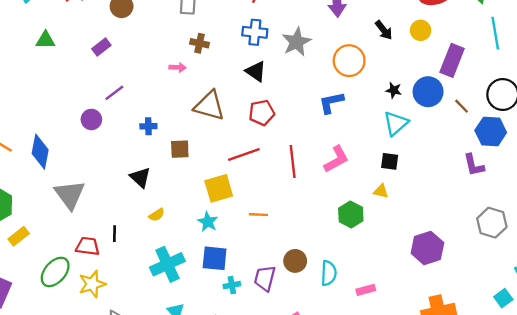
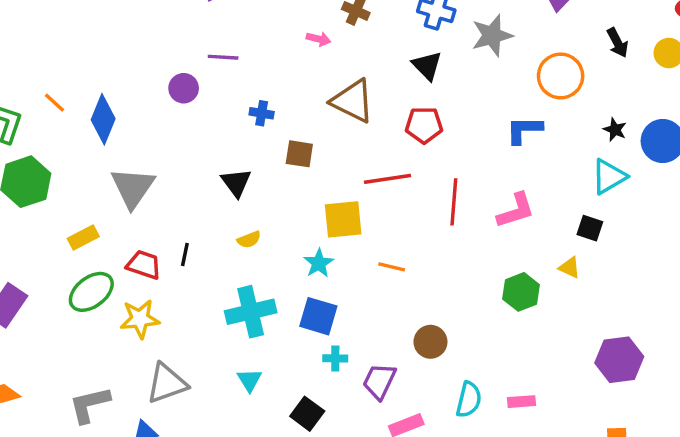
purple line: (114, 93) -> (223, 57), turned 30
yellow rectangle: (19, 236) -> (83, 237), moved
cyan semicircle: (329, 273) -> (469, 400), moved
purple trapezoid: (265, 278) -> (379, 381), moved

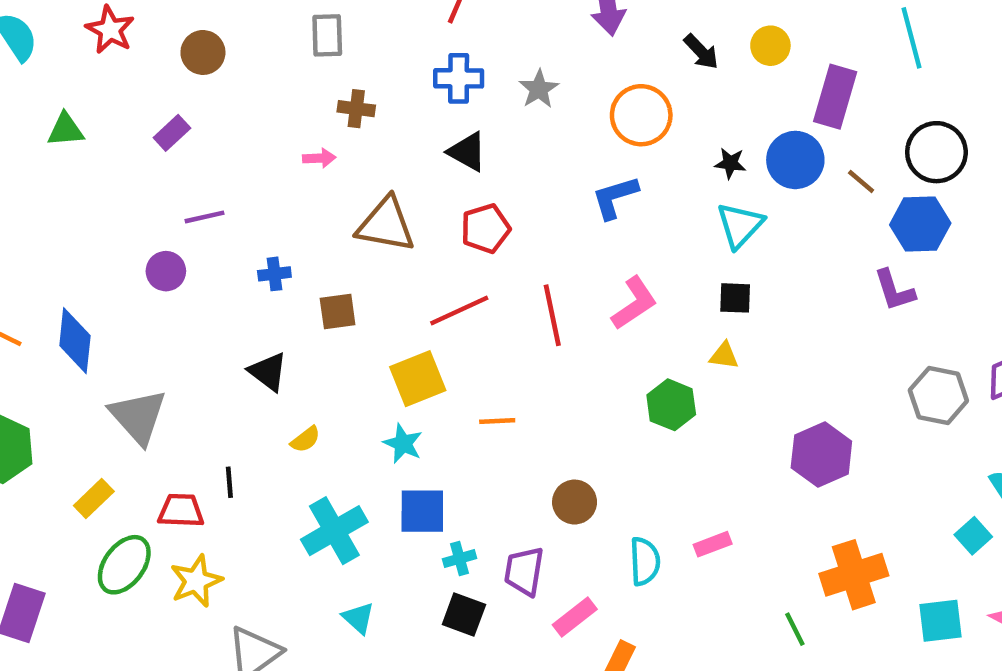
gray star: (492, 35) -> (539, 89), size x0.7
black square: (307, 414) -> (464, 614), moved

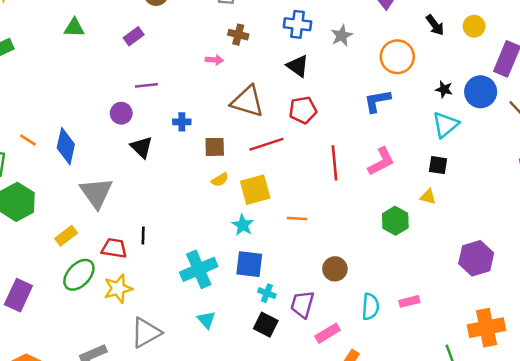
red line: (459, 311) -> (266, 144), moved
black triangle: (268, 372) -> (142, 147), moved
yellow semicircle: (305, 439) -> (220, 180), moved
cyan cross: (459, 559) -> (267, 293), turned 30

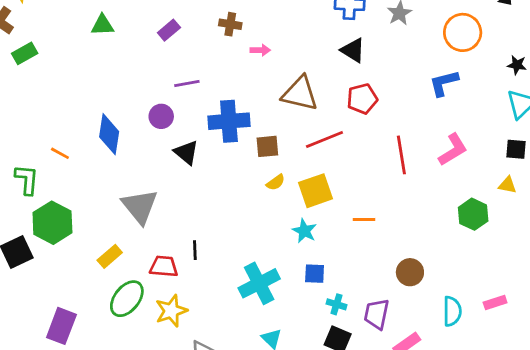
brown cross: (238, 35) -> (230, 24), moved
blue cross: (182, 122) -> (229, 121), size x2.0
blue diamond: (66, 146) -> (109, 134), moved
blue square: (249, 264) -> (315, 274), size x0.7

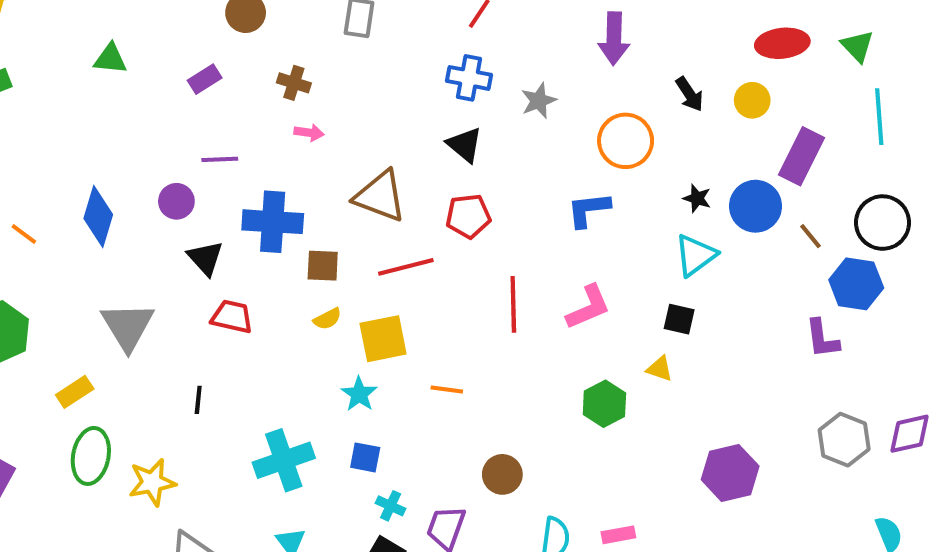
pink arrow: (260, 50) -> (309, 133), moved
red trapezoid: (164, 266) -> (232, 317), moved
green ellipse: (127, 299) -> (91, 456), turned -36

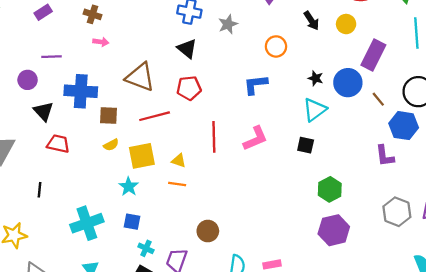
orange circle: (626, 141) -> (276, 46), size x0.7
yellow triangle: (660, 369) -> (179, 161), moved
green hexagon: (604, 404) -> (330, 189), moved

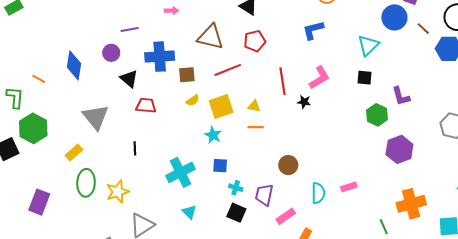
black star: (316, 78) -> (304, 102), moved
purple L-shape: (385, 156) -> (401, 96), moved
green hexagon: (330, 189) -> (377, 115), moved

